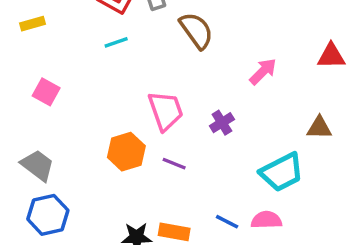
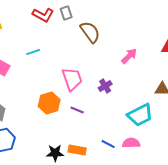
cyan line: (116, 42) -> (33, 52), moved

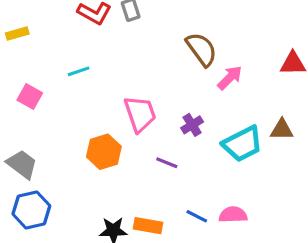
brown semicircle: (90, 32) -> (202, 49), moved
purple line: (77, 110) -> (167, 163), moved
cyan trapezoid: (140, 115) -> (242, 144), moved

